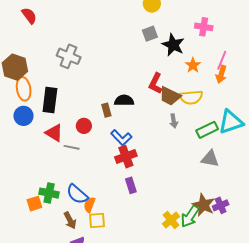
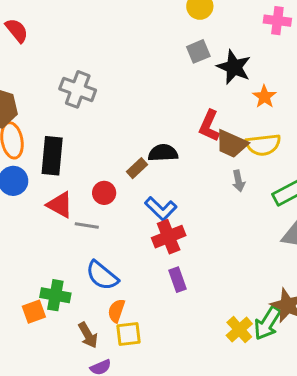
pink cross: (204, 27) -> (277, 21), moved
brown rectangle: (106, 110) -> (137, 168), turned 64
blue semicircle: (77, 194) -> (102, 276), moved

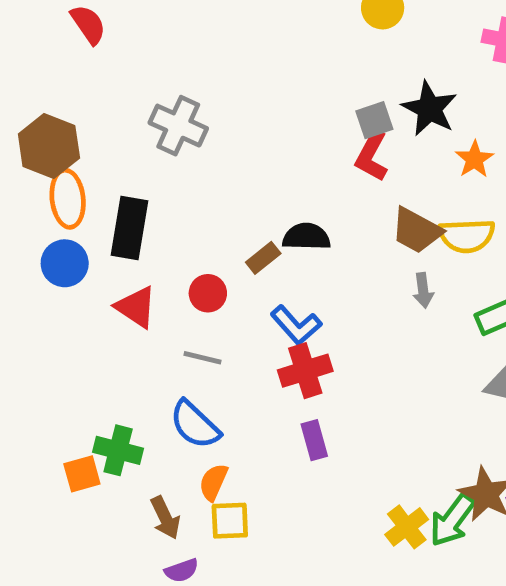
gray square: (198, 51) -> (374, 120), moved
red L-shape: (209, 126) -> (372, 156), moved
gray line: (87, 226) -> (203, 358), moved

